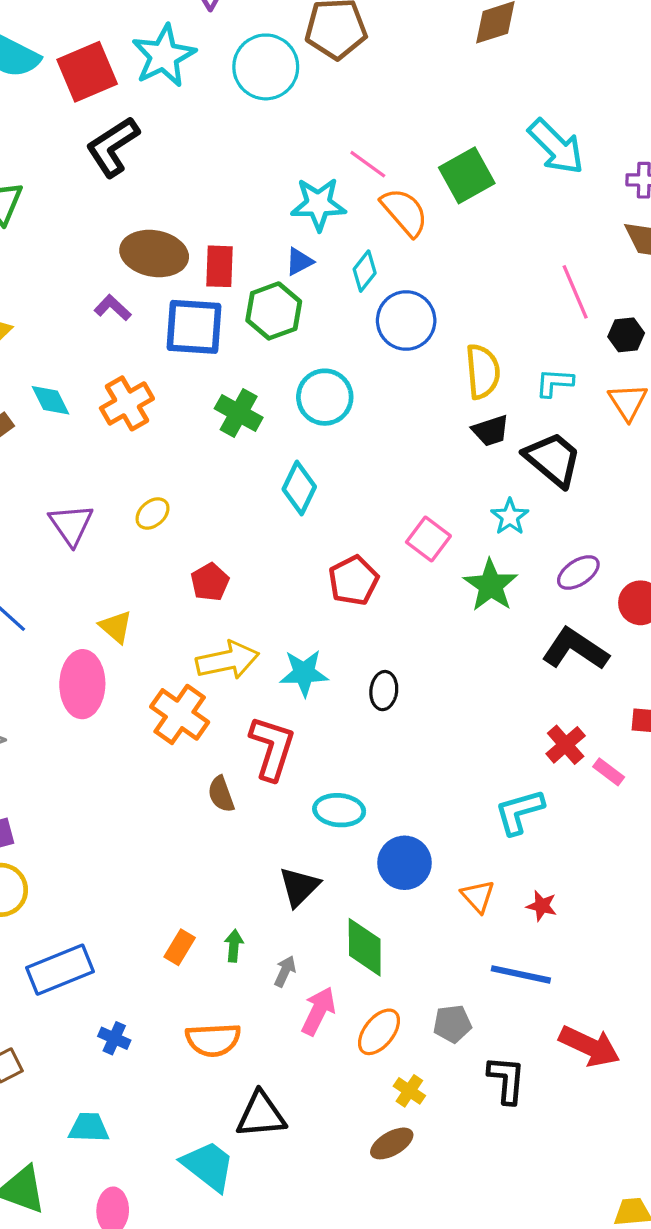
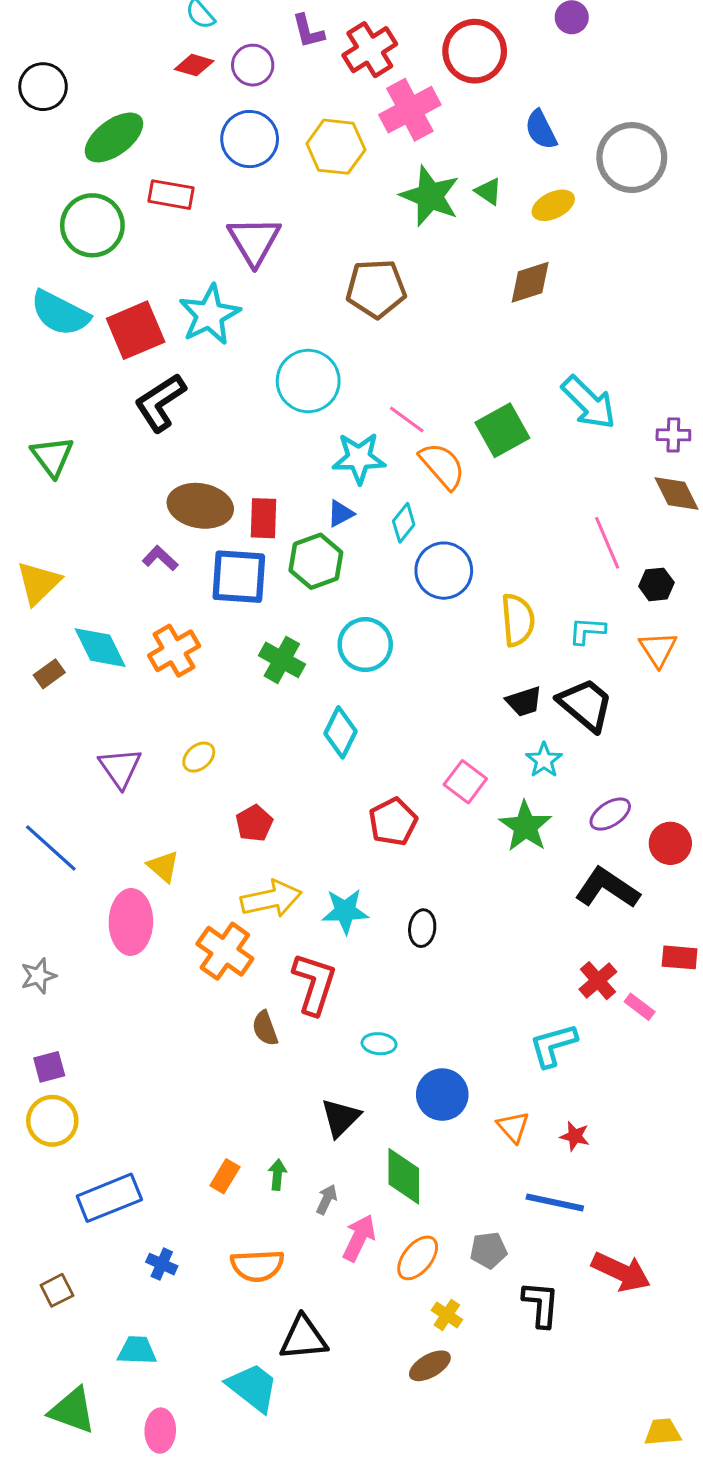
cyan circle: (266, 67) -> (308, 381), moved
cyan diamond: (50, 400) -> (100, 648), size x1.4
black trapezoid: (491, 431) -> (524, 702), moved
cyan ellipse: (339, 810) -> (379, 1044), size x0.7

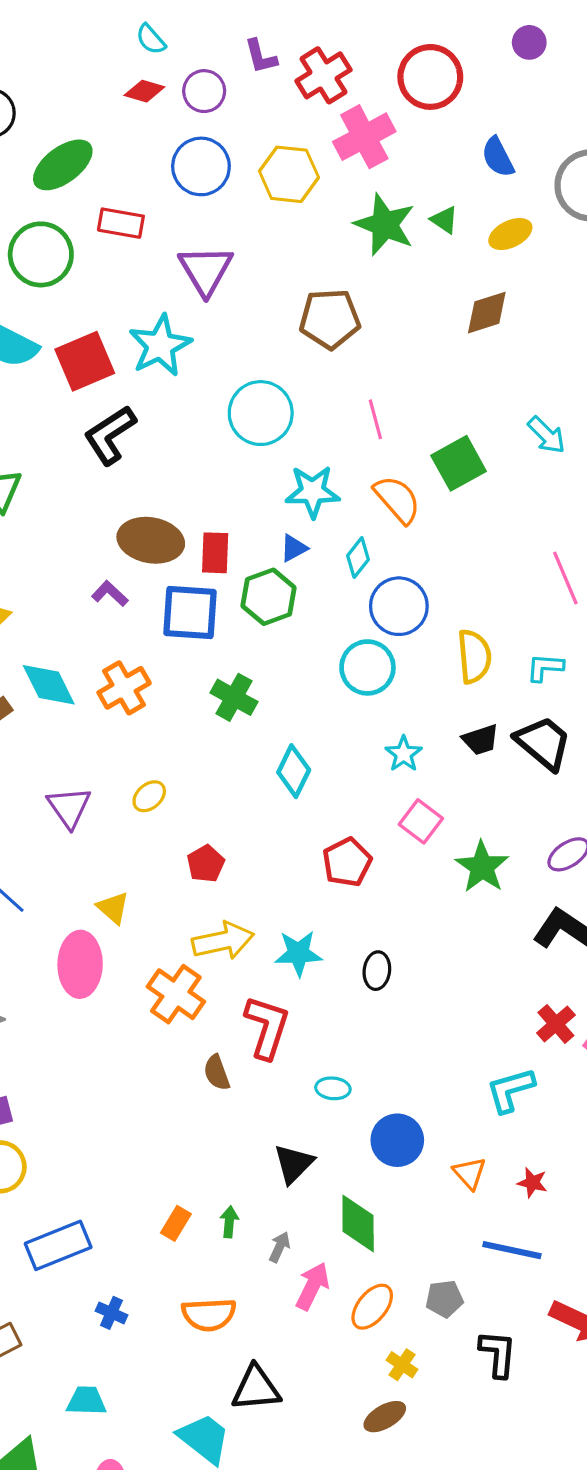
cyan arrow: (589, 403) -> (547, 435), size x0.7
pink line: (407, 420) -> (375, 419), moved, turned 39
cyan circle: (365, 645) -> (367, 667), moved
cyan star: (544, 760) -> (404, 754), moved

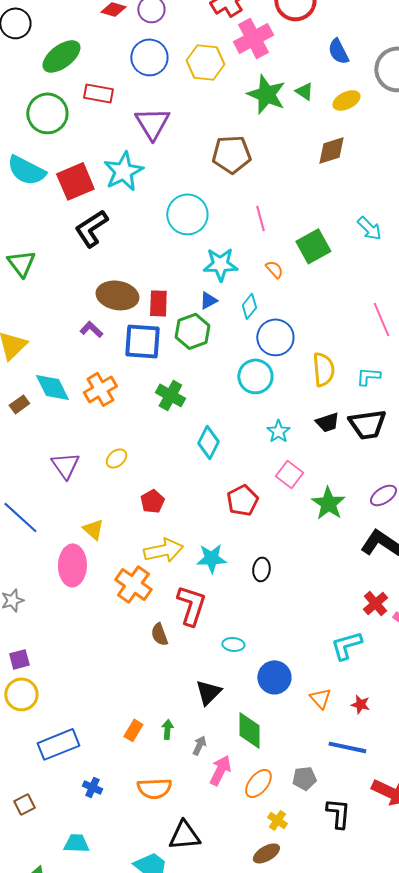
orange semicircle: (397, 499) -> (274, 269), size x0.6
black trapezoid: (543, 743) -> (367, 424), turned 132

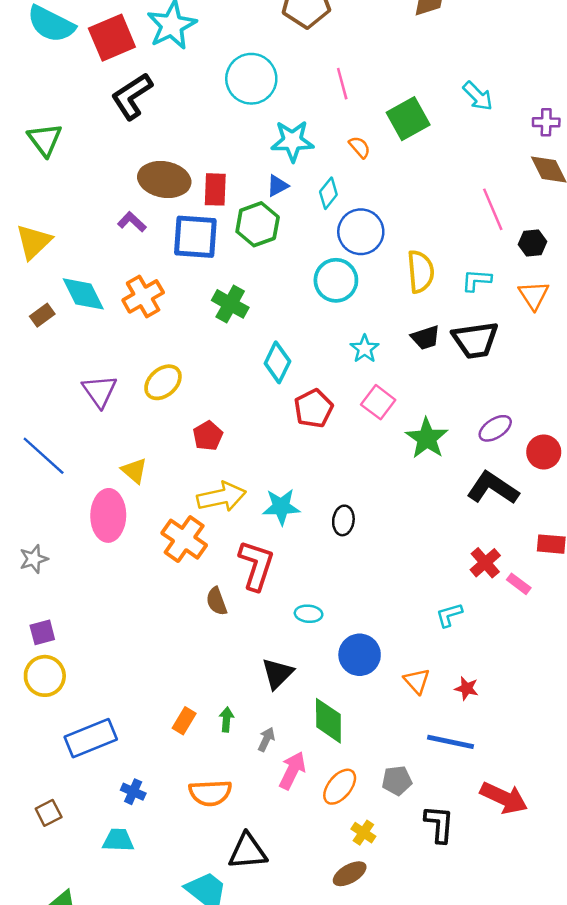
yellow ellipse: (116, 458) -> (163, 382), size x1.4
red pentagon: (242, 500) -> (314, 408), moved
cyan L-shape: (346, 645) -> (449, 615), size x0.7
cyan trapezoid: (76, 843) -> (118, 840), moved

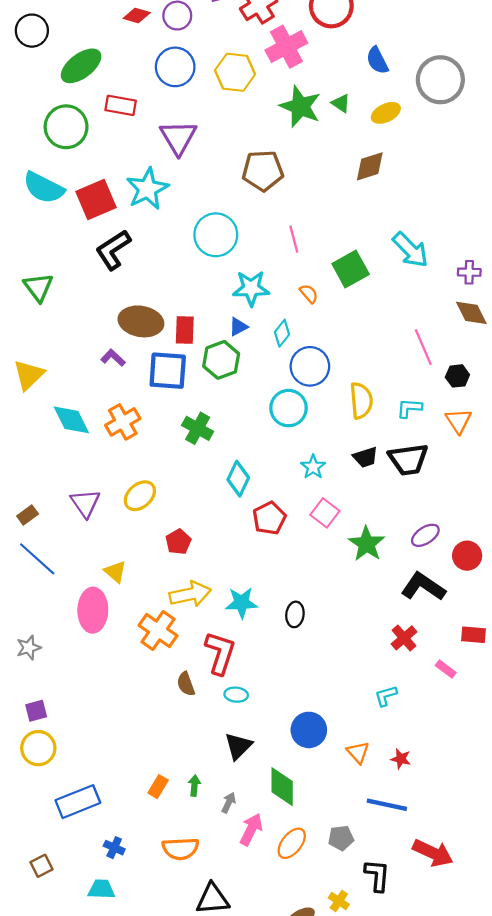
cyan arrow: (478, 96) -> (410, 250), size x1.4
brown rectangle: (42, 315) -> (28, 515), moved
red cross: (485, 563) -> (404, 638), moved
cyan ellipse: (309, 614) -> (236, 695), moved
yellow cross: (363, 833) -> (339, 901), moved

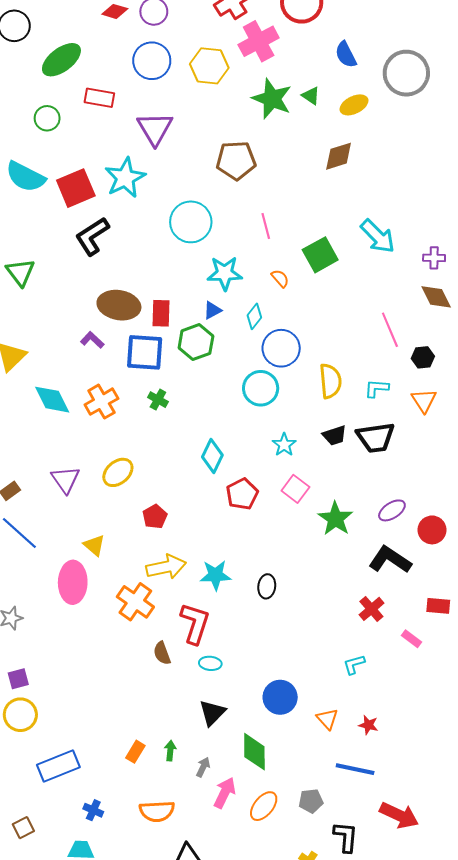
green circle: (66, 127) -> (47, 118), size x0.6
green cross: (198, 428) -> (158, 400), moved, size x0.7

